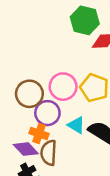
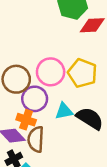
cyan triangle: (76, 125) -> (64, 111), turned -42

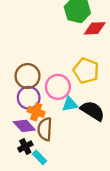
pink circle: (51, 72) -> (58, 87), moved
purple circle: (35, 99) -> (29, 98), moved

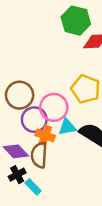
purple circle: (29, 98) -> (34, 120), moved
orange cross: (36, 112) -> (45, 135), moved

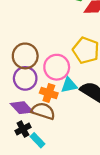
purple circle: (34, 120) -> (25, 78), moved
brown semicircle: (39, 155) -> (43, 111), turned 105

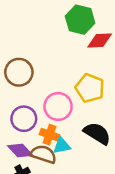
brown circle: (25, 56) -> (19, 72), moved
cyan triangle: (69, 85) -> (62, 146), moved

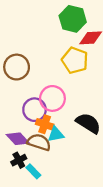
yellow pentagon: (90, 88) -> (75, 60), moved
purple circle: (24, 119) -> (35, 110), moved

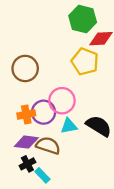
orange cross: (45, 124) -> (26, 114), moved, turned -30
cyan triangle: (56, 134) -> (69, 126), moved
purple diamond: (18, 139) -> (26, 142), turned -40

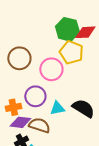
green hexagon: (83, 19) -> (67, 29), moved
pink circle: (62, 101) -> (51, 69), moved
orange cross: (26, 114) -> (13, 107), moved

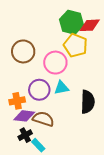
cyan triangle: (57, 108) -> (61, 88), moved
black semicircle: (83, 108) -> (88, 102), turned 60

